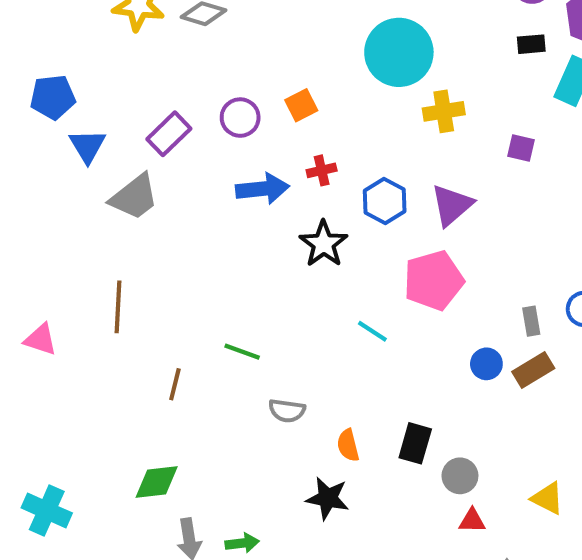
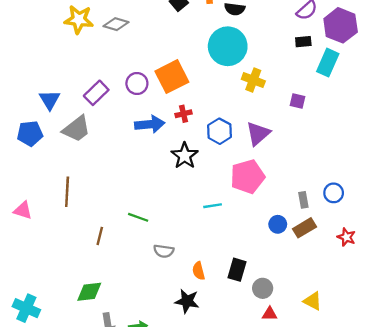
blue pentagon: (53, 97) -> (30, 134), moved
orange square: (301, 105) -> (172, 77), size x1.8
yellow cross: (444, 111) -> (253, 80), turned 30
cyan line: (372, 331) -> (213, 206), turned -42

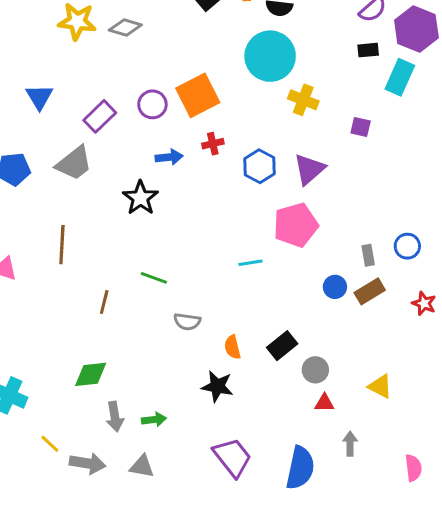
blue triangle: (50, 100) -> (39, 97), moved
blue arrow: (150, 124) -> (169, 157), size x0.7
black star: (185, 156) -> (140, 198), moved
black rectangle: (237, 270) -> (282, 346), turned 35

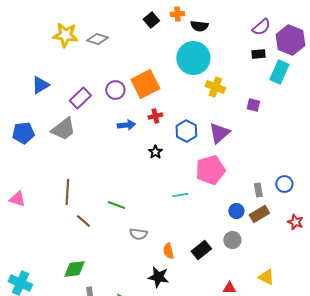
blue triangle: (39, 97) -> (40, 85), turned 30
black star: (140, 198) -> (155, 152), moved, size x0.6
brown line: (62, 245) -> (67, 192), moved
brown line: (104, 302) -> (83, 221), turned -63
gray circle: (315, 370) -> (232, 240), moved

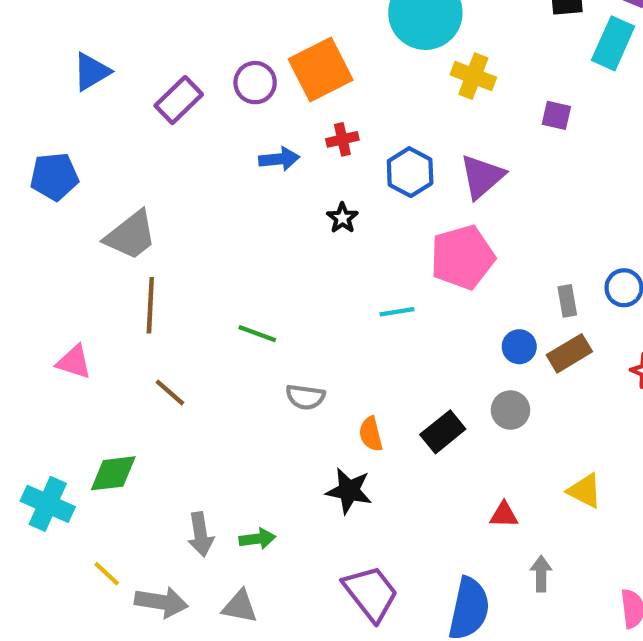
gray trapezoid: (63, 129) -> (131, 235), moved
pink triangle: (17, 199) -> (74, 362), moved
brown line: (83, 221) -> (170, 393), moved
green diamond: (74, 269) -> (113, 473), moved

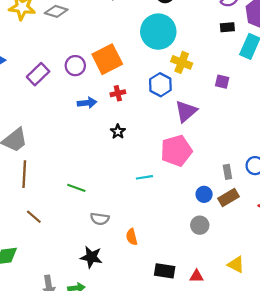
blue hexagon: (410, 172) -> (160, 85), moved
black rectangle: (443, 432) -> (165, 271), moved, turned 48
black star: (349, 491) -> (91, 257), moved

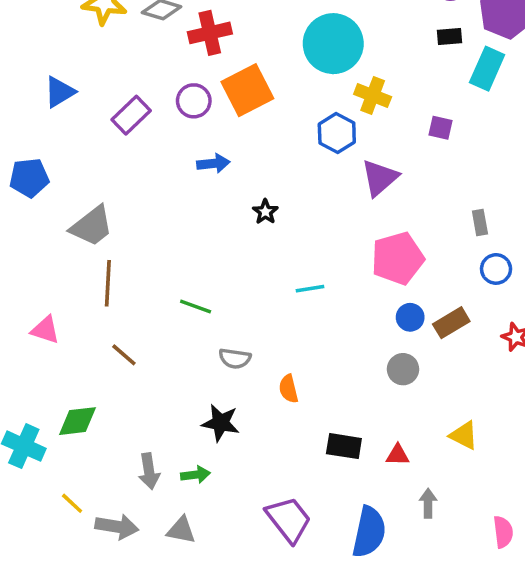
red cross: (118, 93) -> (210, 33), moved, size x1.6
pink pentagon: (176, 151) -> (398, 258), moved
gray rectangle: (227, 172) -> (480, 222), moved

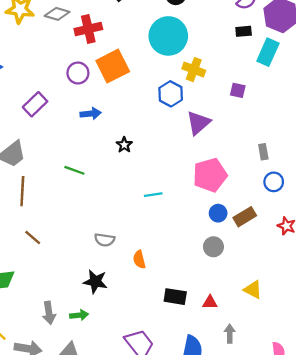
purple rectangle: (131, 115) -> (35, 104), moved
green line: (196, 307) -> (74, 170), moved

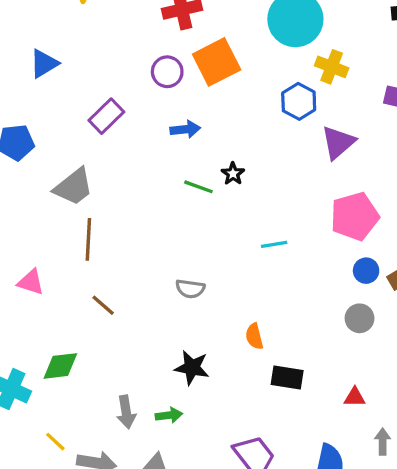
green line: (74, 170) -> (198, 187), moved
gray semicircle: (105, 240) -> (190, 289), moved
black rectangle: (175, 297) -> (287, 377), moved

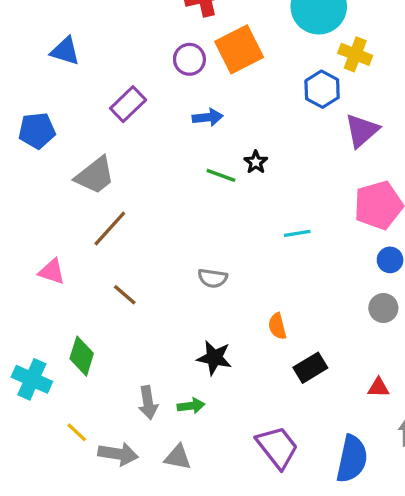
blue triangle: (44, 64) -> (65, 51), turned 48
brown line: (88, 239) -> (110, 228), turned 39
green diamond: (60, 366) -> (82, 356), turned -66
black rectangle: (287, 377) -> (310, 368), turned -40

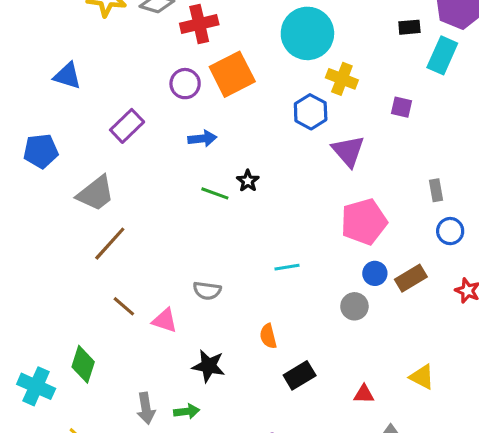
purple triangle: (362, 131) -> (348, 151), turned -30
cyan line: (297, 233) -> (287, 267), moved
pink triangle: (52, 272) -> (165, 320), moved
gray circle: (383, 308) -> (354, 306), moved

